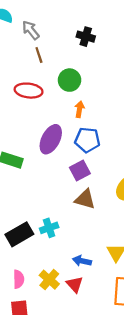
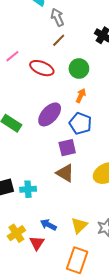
brown line: (39, 55) -> (59, 40), turned 48

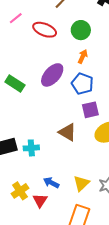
purple square: (67, 148) -> (90, 110), moved

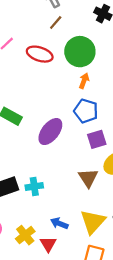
green circle: (81, 30) -> (80, 52), size x1.4
purple ellipse: (52, 75) -> (50, 132), moved
brown triangle: (67, 132) -> (88, 178), moved, turned 30
yellow triangle: (81, 183) -> (93, 222), size x1.4

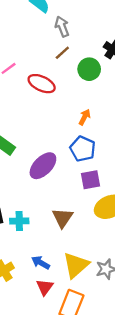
green circle: (80, 52) -> (89, 69), moved, size x0.7
brown triangle: (88, 178) -> (63, 218), moved
red triangle: (48, 244) -> (45, 287), moved

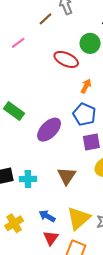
brown line: (62, 53) -> (46, 19), moved
red ellipse: (42, 84) -> (66, 59), moved

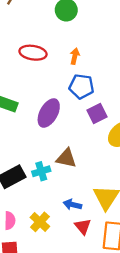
red ellipse: (66, 59) -> (33, 53), moved
brown triangle: (67, 176) -> (66, 158), moved, turned -36

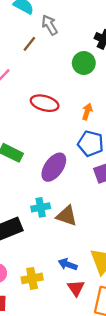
cyan cross: (41, 171) -> (41, 207), moved
yellow cross: (40, 222) -> (32, 278), turned 30

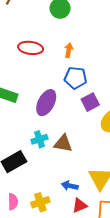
red triangle: (76, 288) -> (80, 205), turned 49

